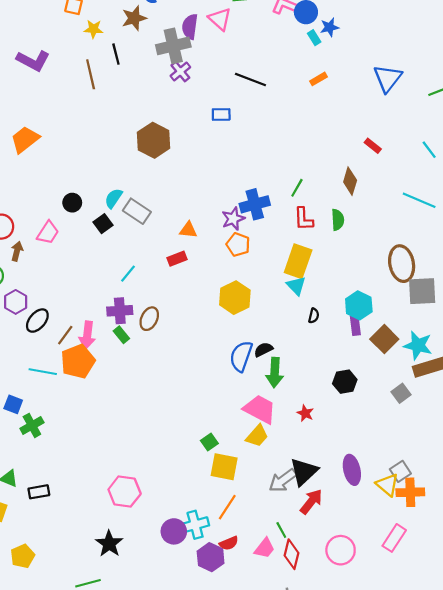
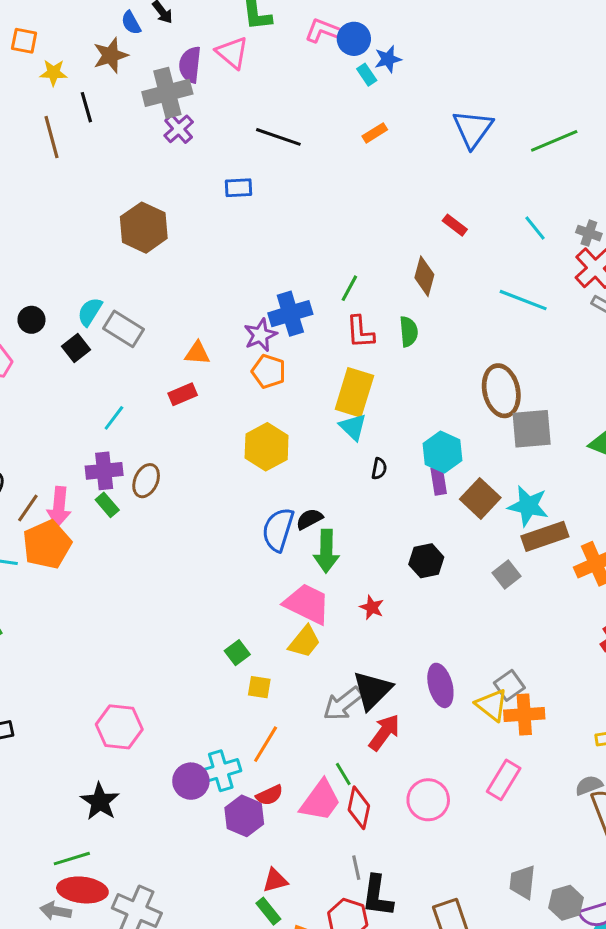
yellow square: (224, 467) -> (259, 687), size x0.6
pink trapezoid: (265, 548) -> (320, 801), size x1.4

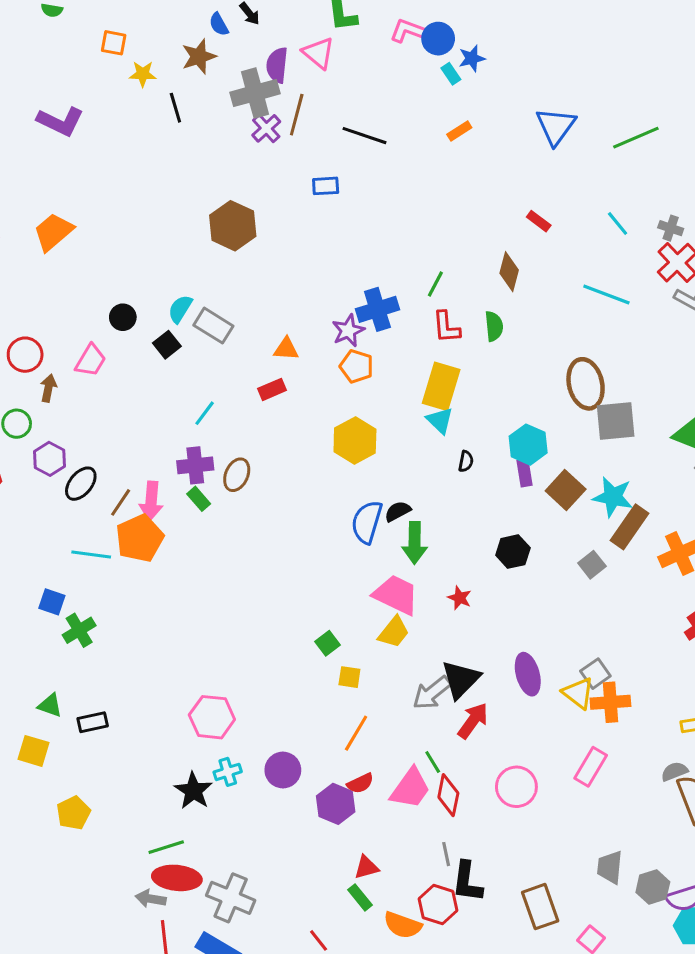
brown line: (51, 137) -> (297, 115), moved, turned 30
brown rectangle: (545, 536) -> (630, 527), turned -36
cyan cross: (221, 771) -> (228, 772), moved, size x0.7

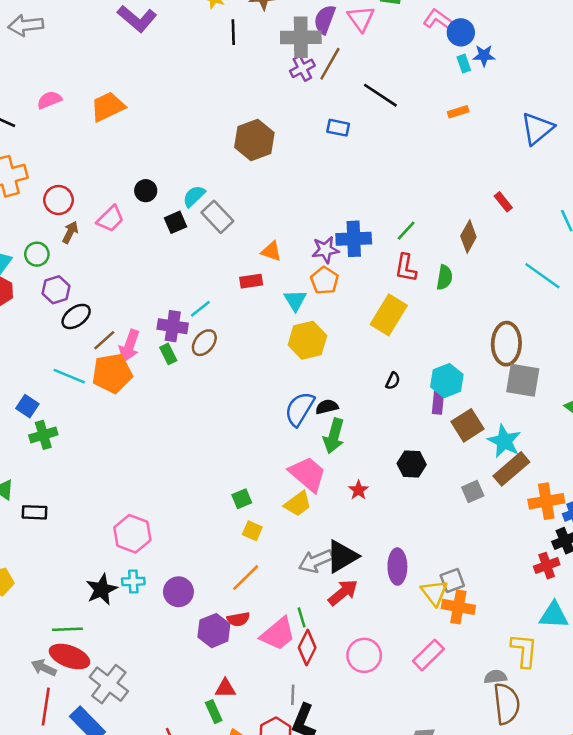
cyan line: (205, 413) -> (200, 309), moved
cyan triangle: (440, 420) -> (295, 300), moved

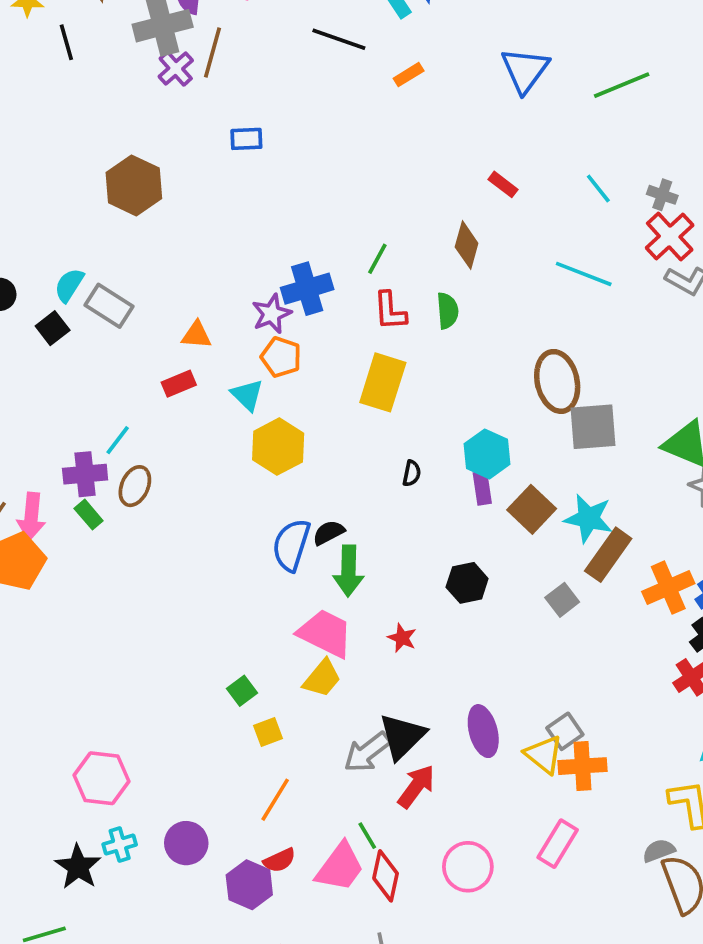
black line: (380, 95) -> (339, 39), moved
yellow square: (252, 531) -> (268, 732), turned -30

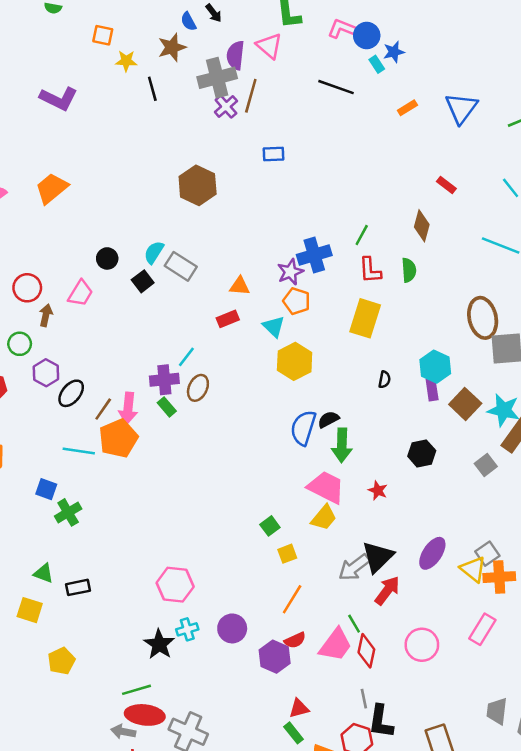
orange rectangle: (409, 75) -> (407, 108), moved
purple ellipse: (483, 731) -> (432, 553), turned 48

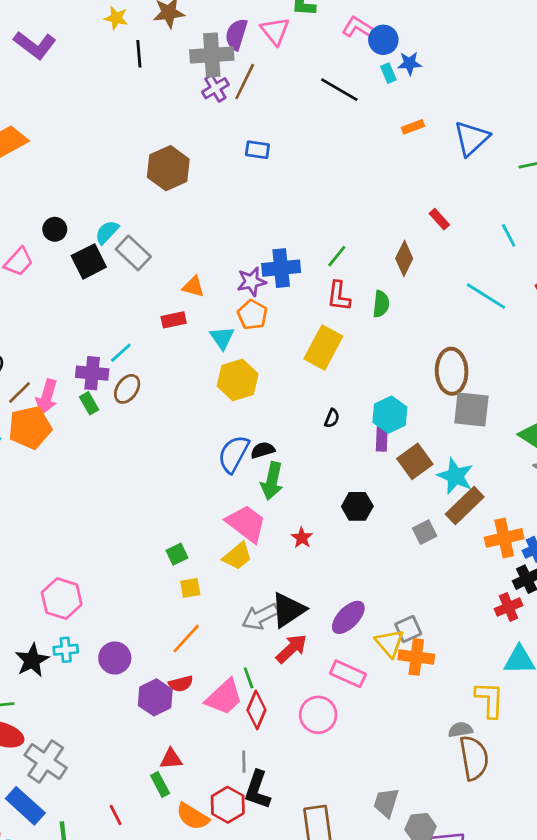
black square: (143, 281) -> (89, 261), size x1.4
pink rectangle: (482, 629) -> (348, 674), moved, turned 72

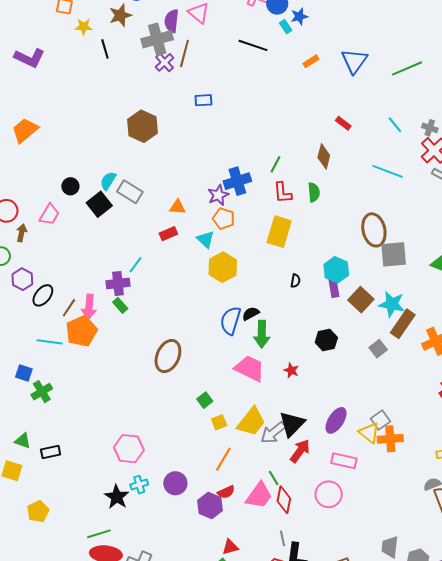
brown ellipse: (127, 389) -> (168, 356), moved, size x1.5
yellow trapezoid: (237, 556) -> (251, 422), moved, size x1.4

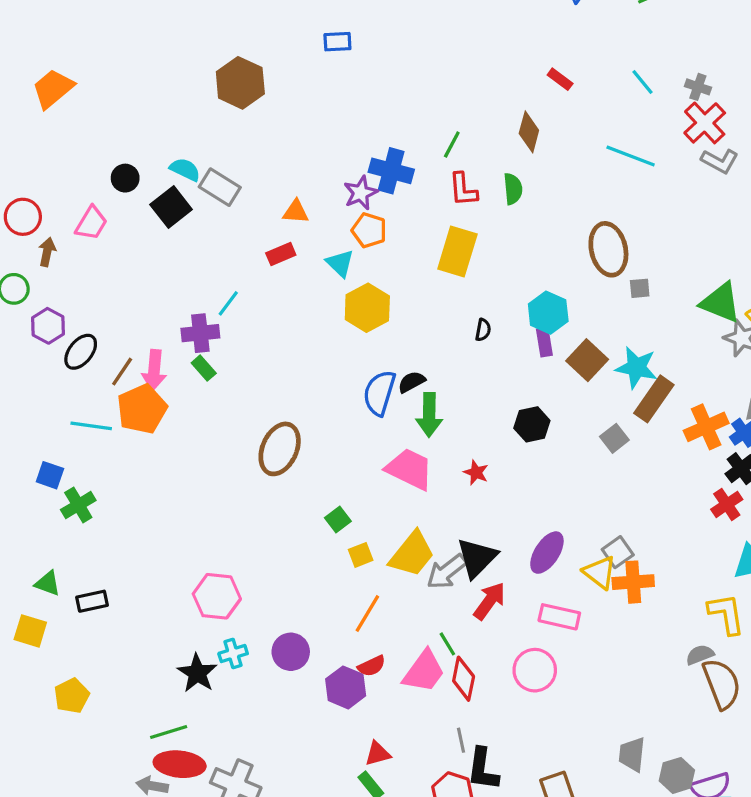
cyan semicircle: (108, 181) -> (185, 170), turned 84
blue cross: (237, 181) -> (391, 171), turned 32
gray square: (394, 254) -> (640, 288), size x0.5

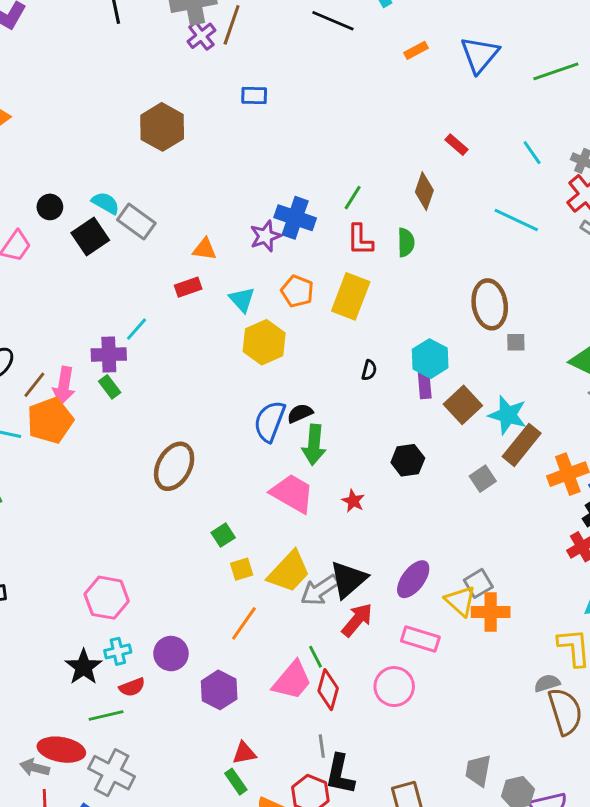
orange pentagon: (369, 230) -> (297, 291), moved
red semicircle: (372, 666) -> (132, 687), moved
green line: (169, 732) -> (106, 716), moved

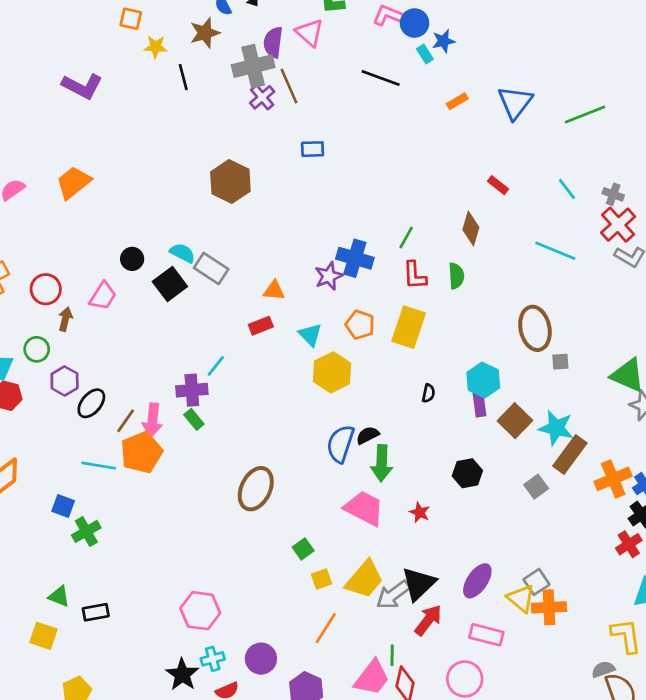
brown line: (232, 25) -> (289, 86), turned -40
green line: (316, 657) -> (392, 655), turned 30

